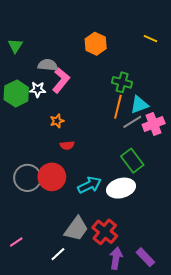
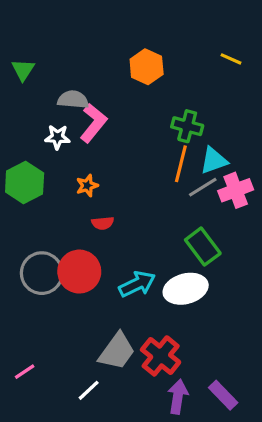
green hexagon: (16, 93) -> (25, 182), moved

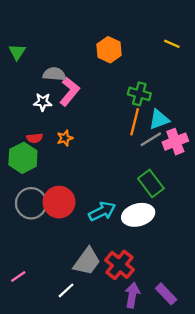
green hexagon: (25, 182) -> (23, 158), moved
red semicircle: (103, 223) -> (35, 138), moved

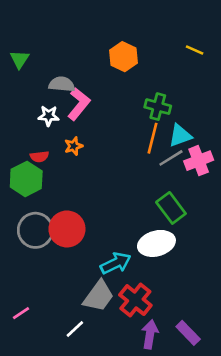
orange star: (65, 138) -> (74, 146), moved
cyan arrow: (102, 211) -> (116, 263), moved

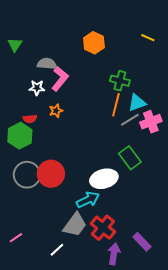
white ellipse: (156, 243) -> (104, 179), moved
purple rectangle: (188, 333) -> (142, 242), moved

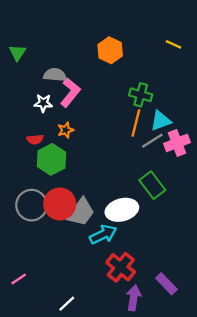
green hexagon: (20, 136) -> (51, 159), moved
gray trapezoid: (75, 225) -> (81, 212), moved
white line: (57, 250) -> (67, 304), moved

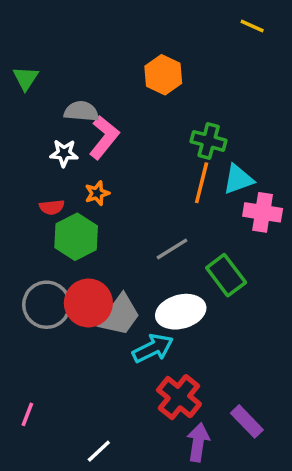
yellow line: (173, 44) -> (252, 26), moved
gray line: (152, 141) -> (172, 249), moved
pink cross: (177, 143) -> (263, 212), turned 30
pink line: (19, 279) -> (27, 414), turned -35

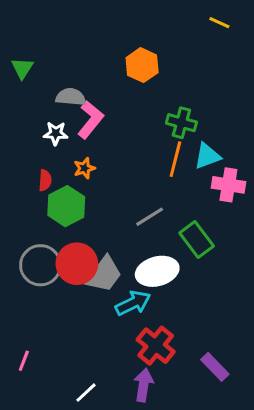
red semicircle: (52, 207) -> (45, 180), turned -80
purple arrow: (198, 442) -> (144, 385), moved

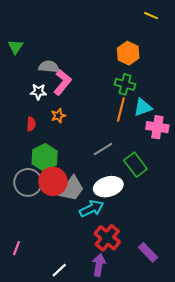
orange hexagon: (142, 65) -> (128, 53), moved
green hexagon: (66, 206) -> (45, 157), moved

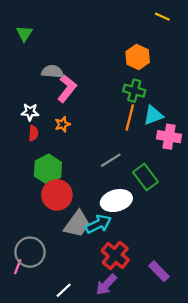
green triangle: (15, 47) -> (24, 33), moved
white star: (38, 92) -> (30, 112), moved
gray circle: (28, 182) -> (30, 252), moved
gray trapezoid: (72, 189) -> (77, 224), moved
purple arrow: (99, 265) -> (106, 285), turned -145

